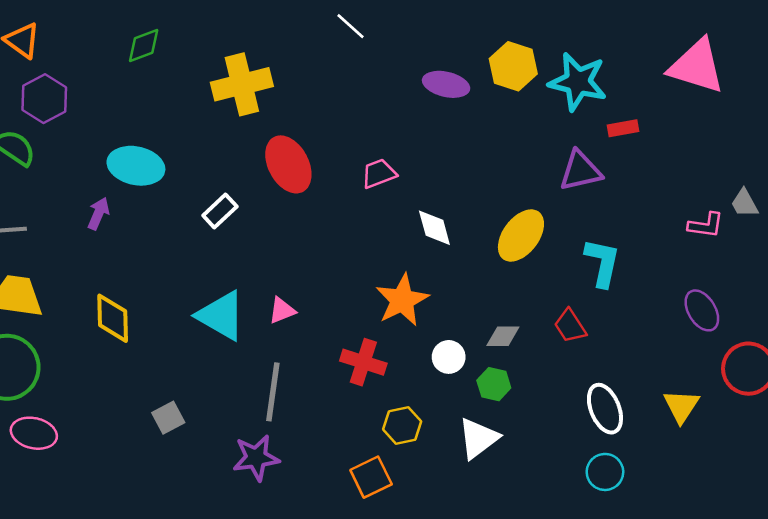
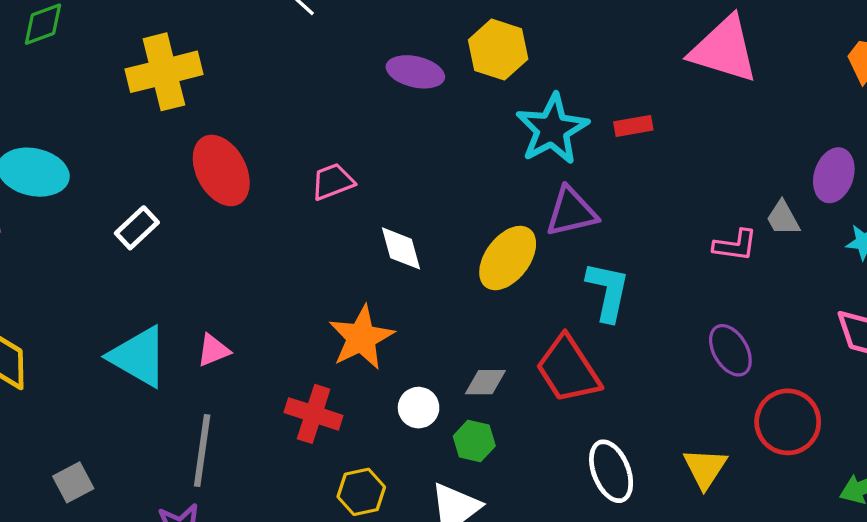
cyan star: (578, 82) -> (552, 129), moved, turned 30
purple triangle: (580, 171) -> (571, 212), moved
red trapezoid: (570, 326) -> (568, 369), size x1.6

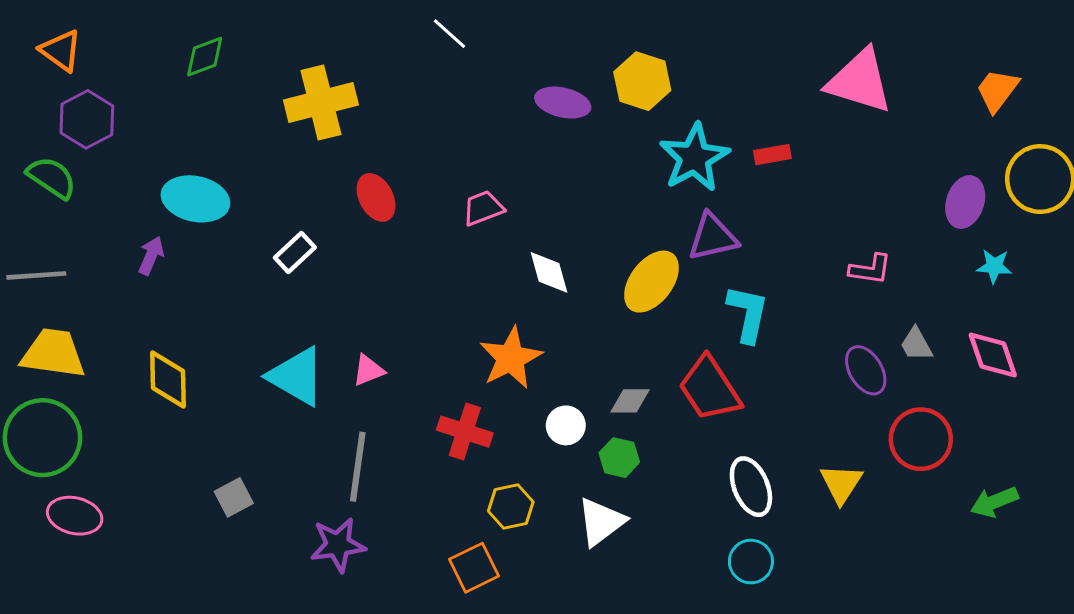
red ellipse: (221, 170) -> (376, 197), size x0.7
gray trapezoid: (783, 218) -> (916, 344), moved

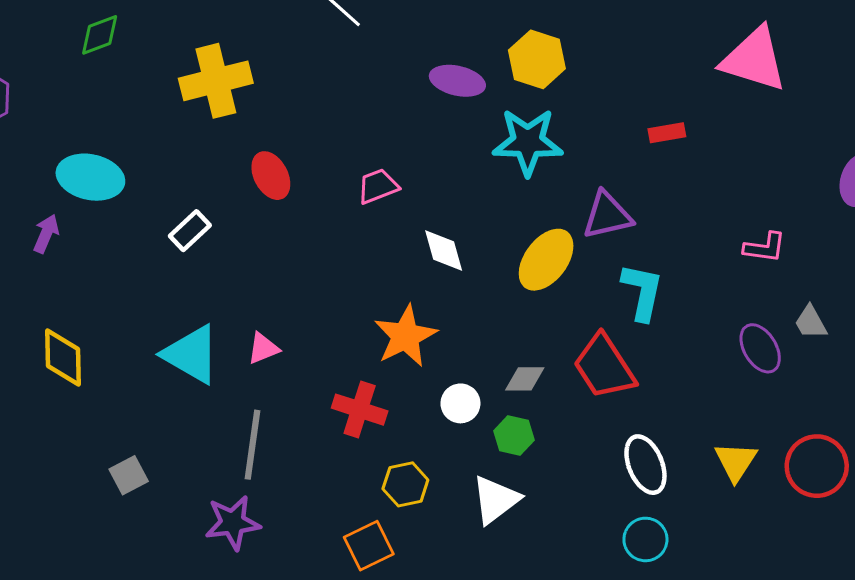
cyan star: (694, 158) -> (528, 142), moved, turned 30
red circle: (921, 439) -> (817, 466), moved

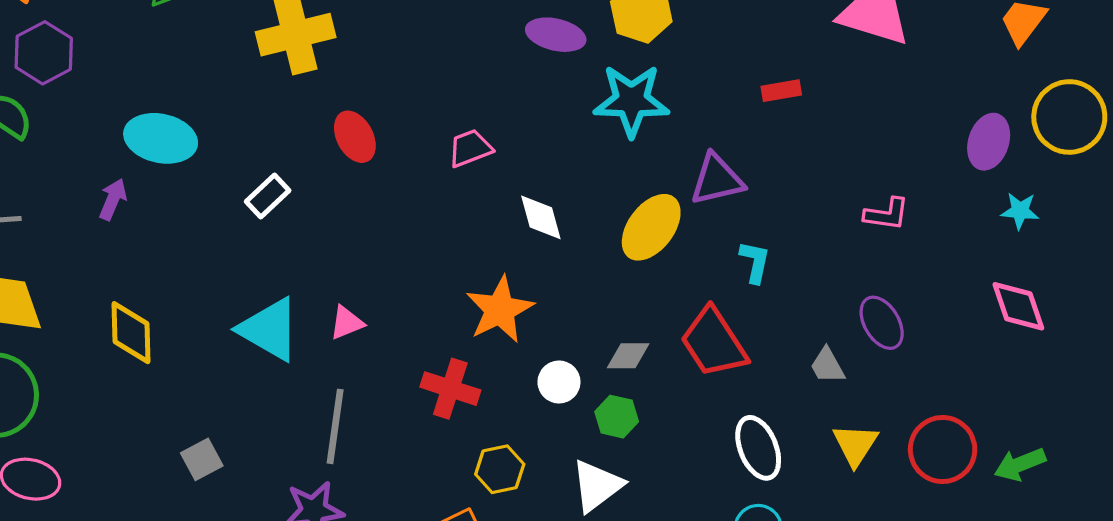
cyan L-shape: (642, 292) -> (755, 262), size x0.7
gray trapezoid: (811, 322) -> (827, 366), moved

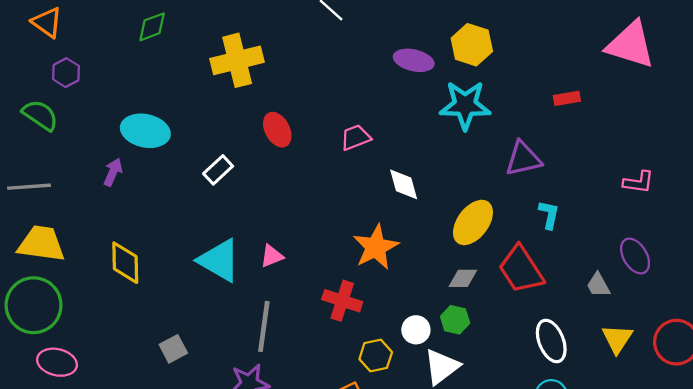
purple hexagon: (44, 53) -> (66, 73), size x0.7
yellow ellipse: (651, 227) -> (473, 222), moved
white circle: (559, 382) -> (416, 330), moved

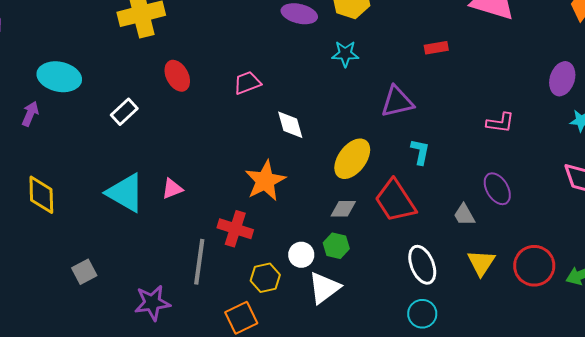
cyan star: (465, 105) -> (345, 54), size x0.6
gray line: (264, 326) -> (199, 262), moved

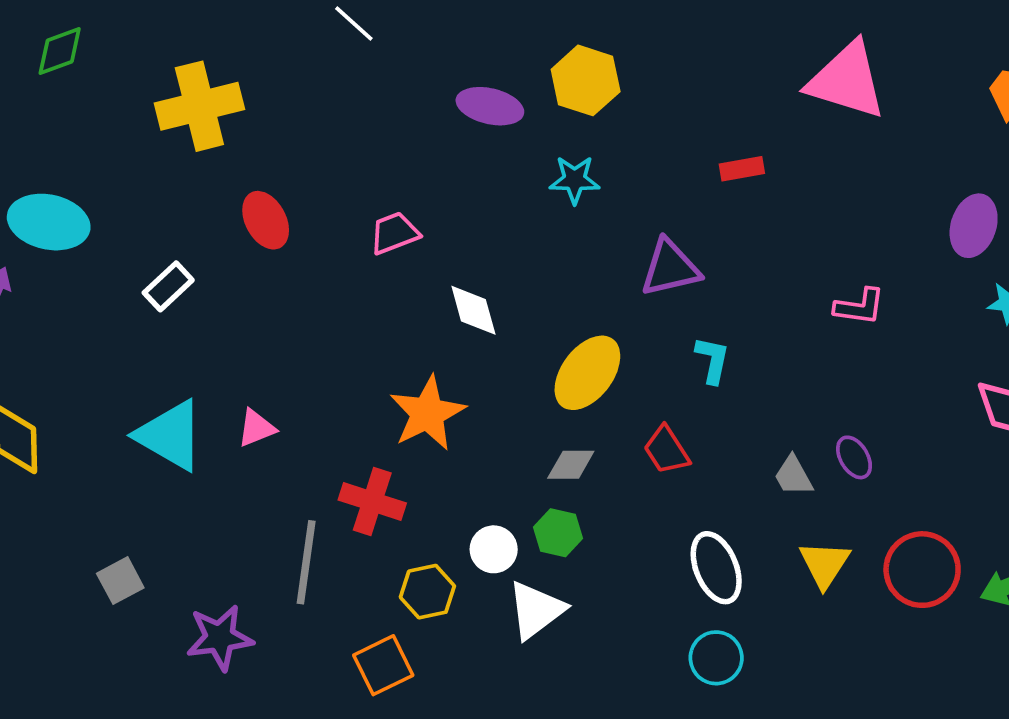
purple ellipse: (497, 189) -> (854, 457), moved, size x0.7
red trapezoid: (395, 201) -> (666, 450), size x0.6
gray square: (84, 272) -> (120, 581), moved

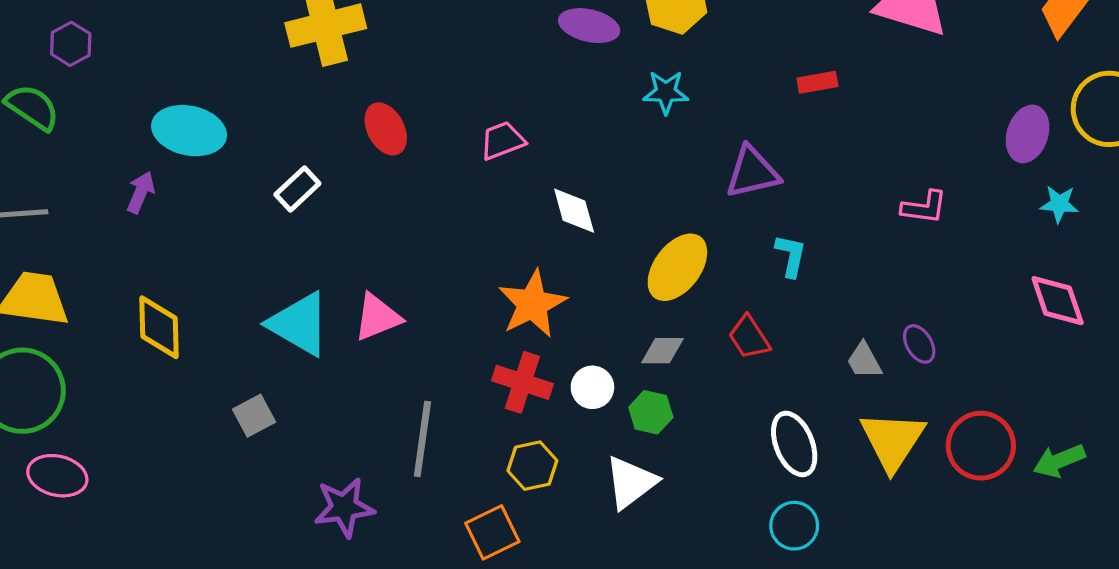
pink triangle: (256, 428) -> (377, 317), size x1.4
red cross: (372, 502) -> (522, 382), moved
white circle: (494, 549) -> (592, 387), moved
yellow triangle: (825, 564) -> (892, 441), size x1.4
gray square: (120, 581) -> (254, 416), moved

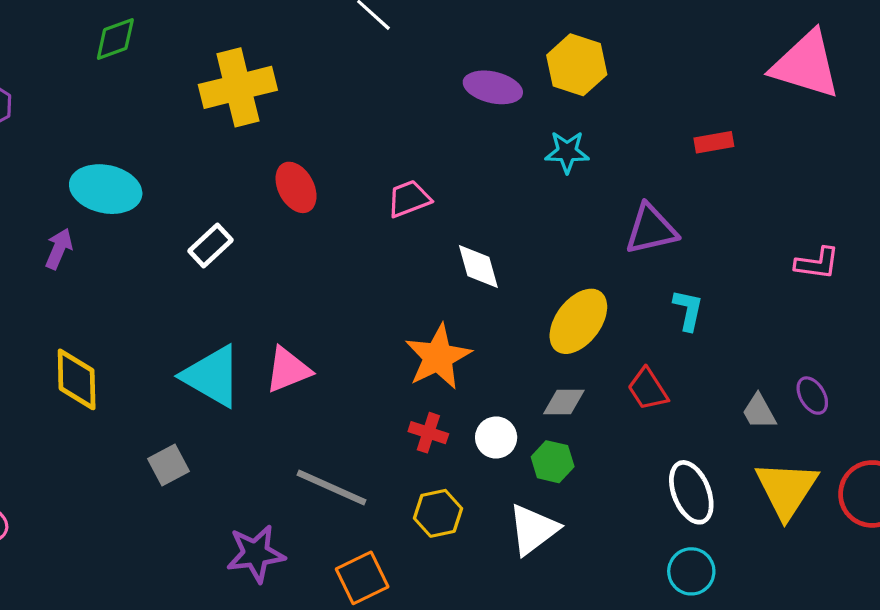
red cross: (522, 382) -> (428, 433), size x0.7
gray line: (422, 439) -> (332, 488), turned -74
orange square: (492, 532) -> (362, 578), moved

